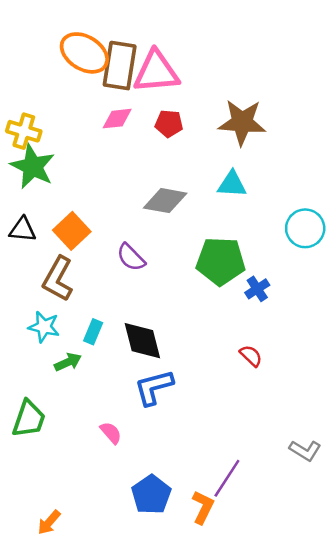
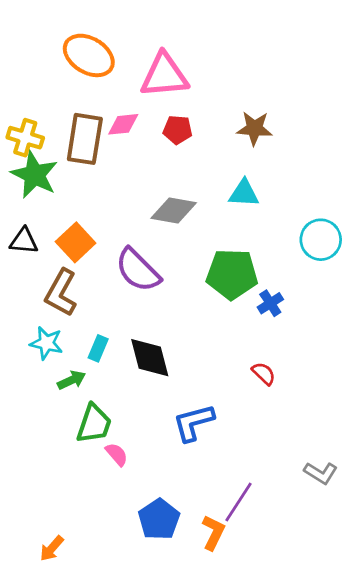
brown rectangle: (120, 66) -> (85, 139), moved
brown star: (242, 122) -> (254, 128), size x0.7
purple semicircle: (131, 257) -> (138, 270), size x1.5
blue L-shape: (154, 387) -> (193, 423), moved
green trapezoid: (29, 419) -> (94, 424), moved

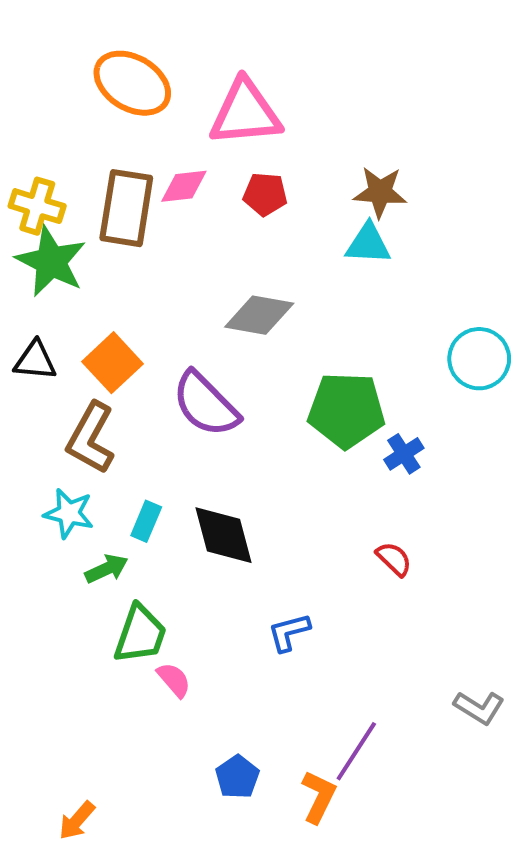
cyan triangle: (244, 193) -> (368, 244), moved
blue L-shape: (193, 423) -> (289, 632), size x0.7
blue pentagon: (159, 519) -> (237, 777), size x0.7

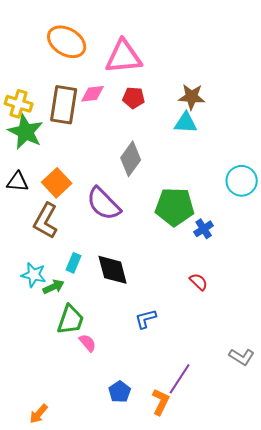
gray diamond: (259, 315) -> (131, 159), turned -64
cyan star: (69, 513) -> (34, 275), moved

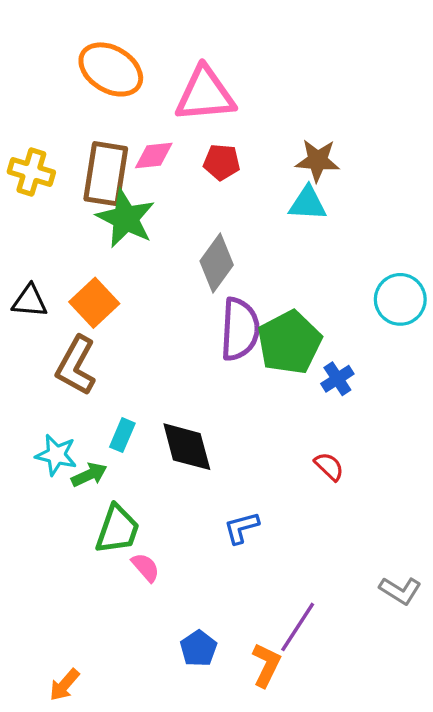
green star: (26, 132) -> (126, 218), moved
purple semicircle: (104, 204) -> (240, 329), moved, turned -132
green pentagon: (175, 207) -> (289, 342), turned -30

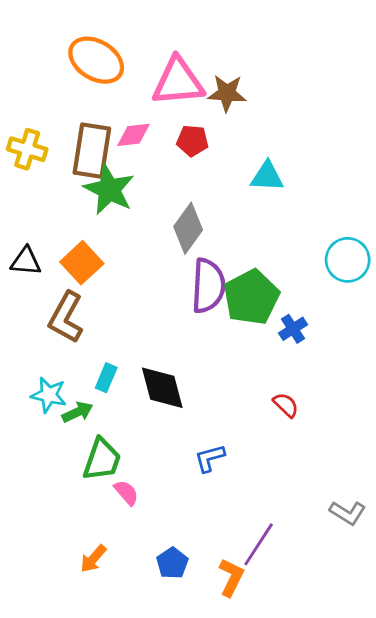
brown star: (318, 160) -> (227, 93), moved
orange arrow: (64, 685) -> (93, 559), moved

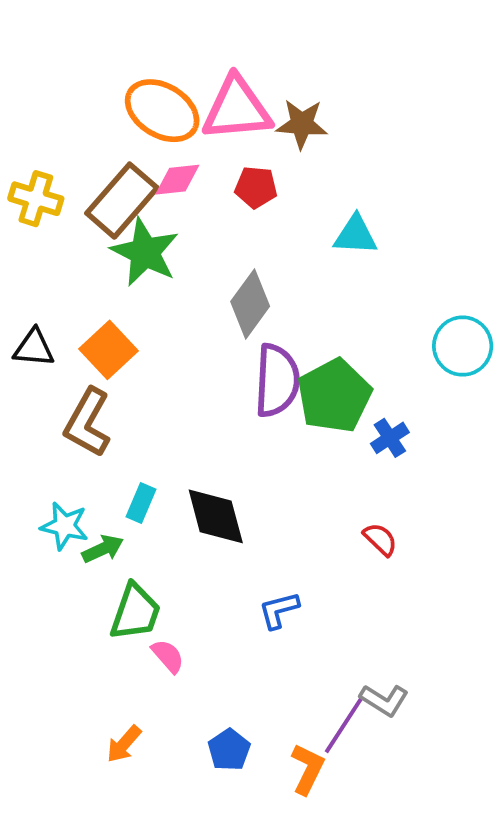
orange ellipse: (96, 60) -> (162, 111), moved
brown rectangle: (92, 151) -> (122, 201), turned 32
gray L-shape: (348, 513) -> (384, 700), moved

